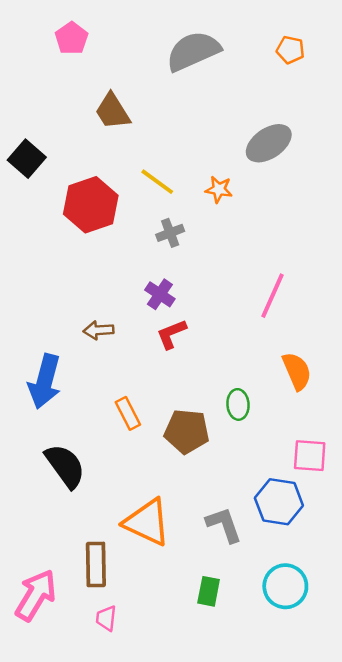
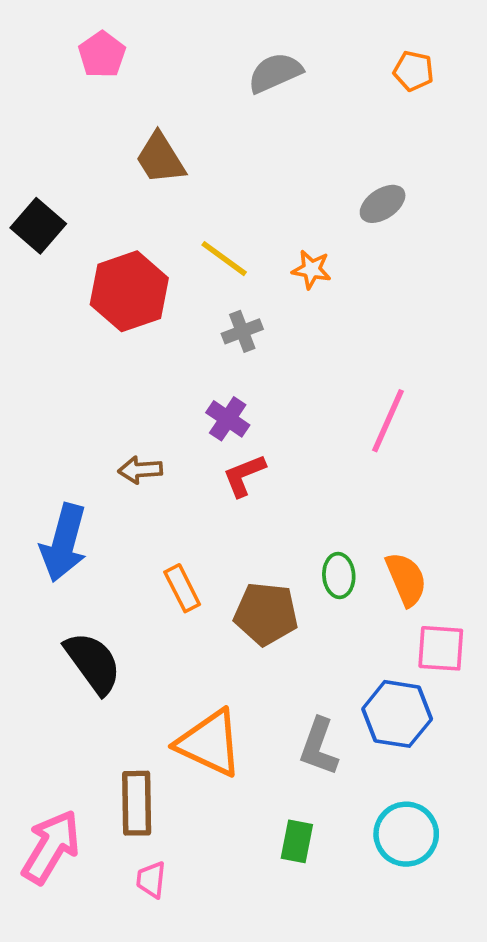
gray semicircle: (193, 51) -> (275, 73), size x0.7
gray ellipse: (269, 143) -> (383, 204), size x0.7
orange semicircle: (297, 371) -> (406, 579), moved
gray L-shape: (224, 525) -> (319, 747), turned -141

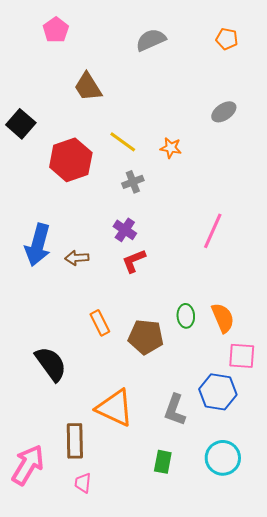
gray ellipse: (383, 204) -> (224, 112), moved
blue arrow: (64, 543) -> (38, 245), moved

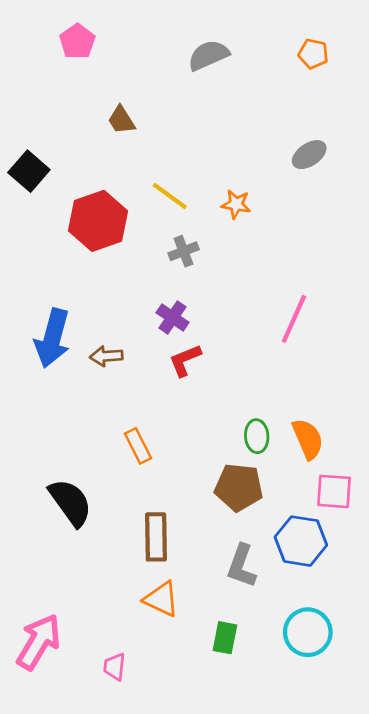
brown trapezoid: (88, 87) -> (121, 120), size x0.7
brown pentagon: (146, 337) -> (239, 487), moved
orange triangle: (115, 408) -> (161, 599), moved, size x0.7
brown rectangle: (75, 441) -> (156, 537), moved

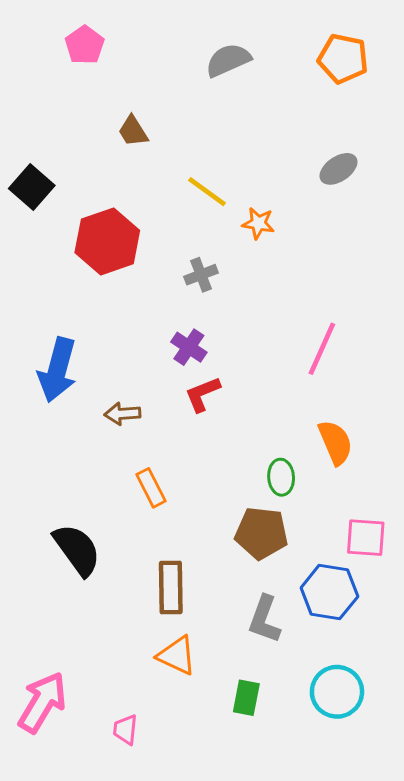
orange pentagon: (313, 54) -> (343, 59), size x1.5
yellow line: (170, 196) -> (207, 192), moved
brown arrow: (106, 356) -> (122, 414), moved
orange semicircle: (308, 439) -> (335, 442), moved

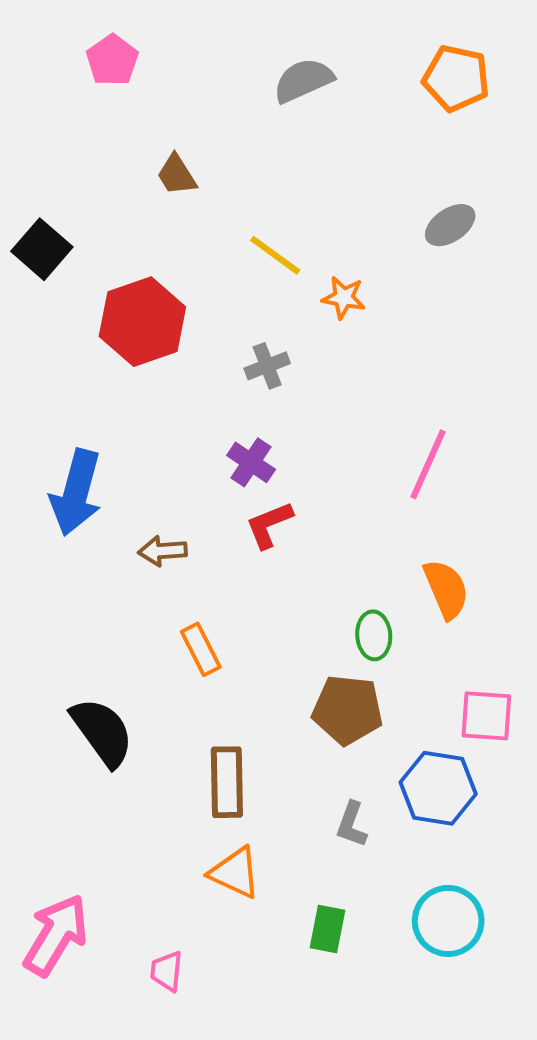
gray L-shape: (264, 619) -> (352, 824), size x0.7

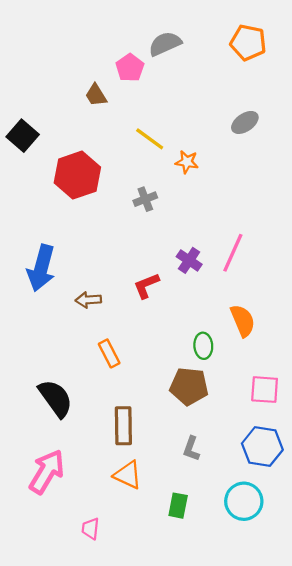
pink pentagon: (112, 60) -> (130, 68), moved
purple cross: (251, 462) -> (189, 260), moved
blue hexagon: (438, 788) -> (262, 447), moved
pink arrow: (56, 935) -> (47, 472), moved

